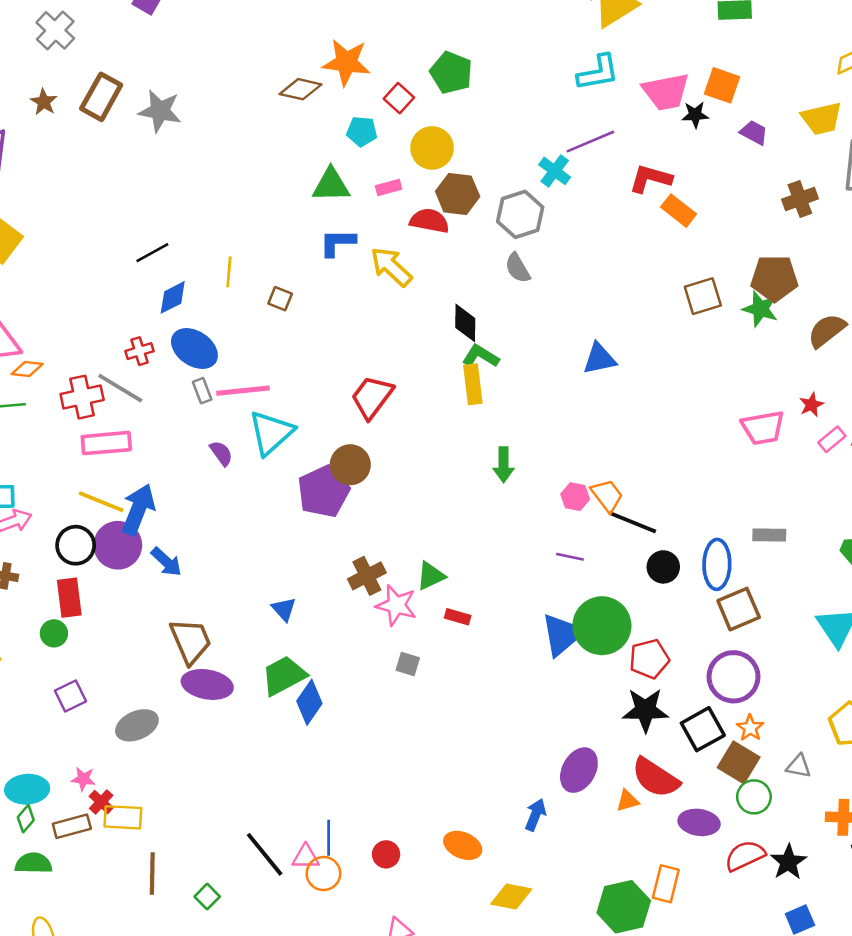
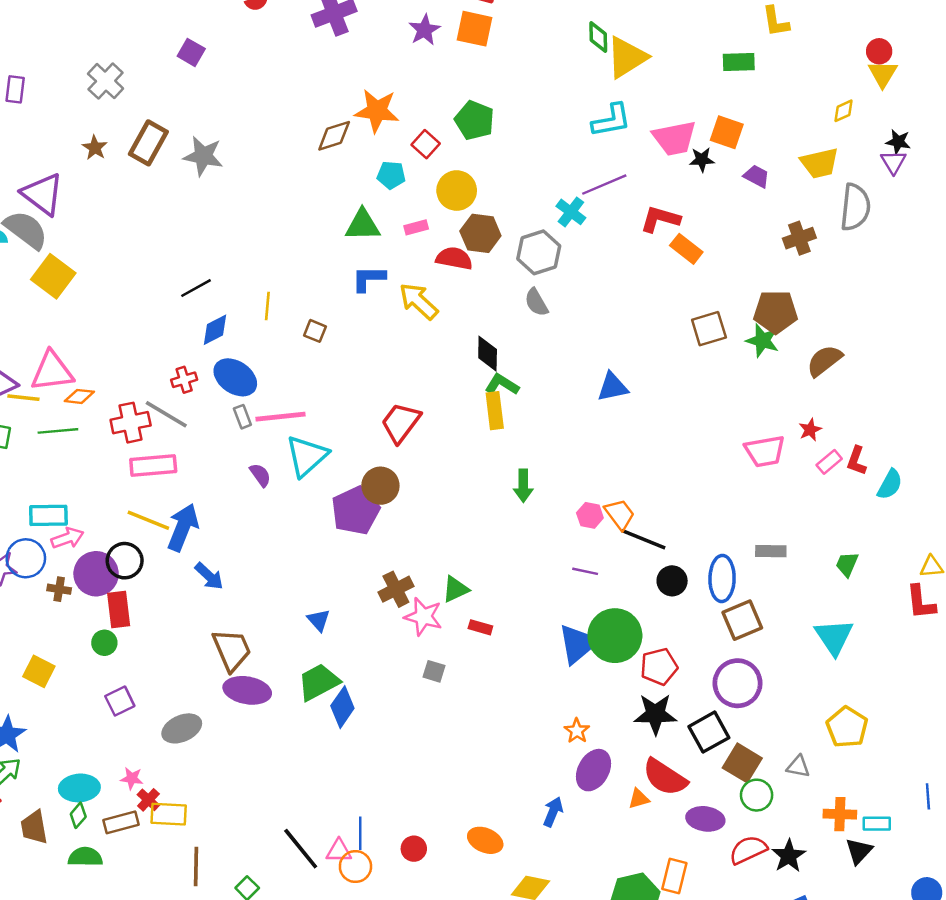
brown diamond: (300, 89) -> (334, 136), turned -30
purple circle: (118, 545) -> (96, 574), moved
orange star: (750, 728) -> (577, 731), moved

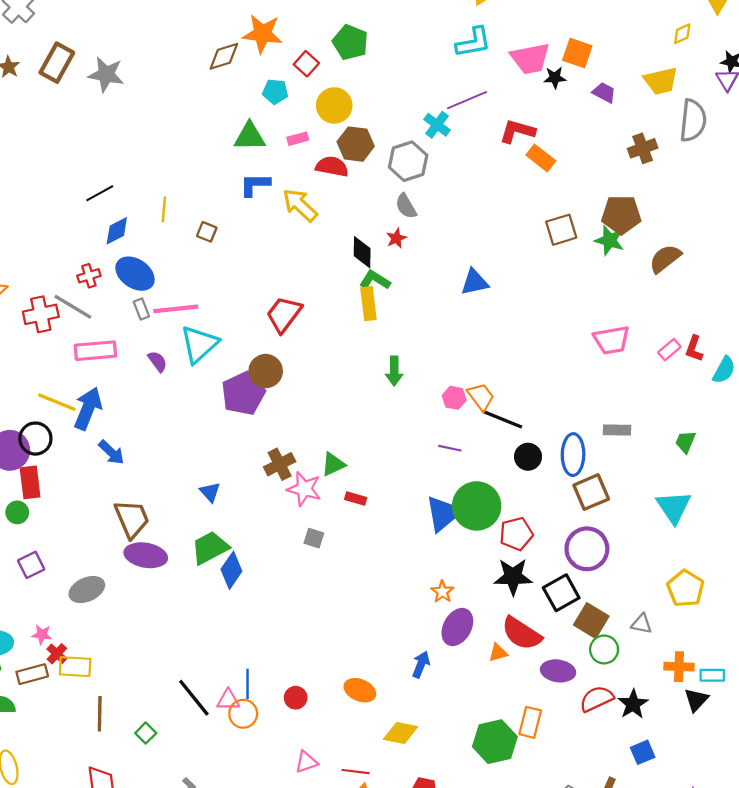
red star: (810, 430) -> (396, 238), moved
pink rectangle: (153, 465) -> (95, 351), moved

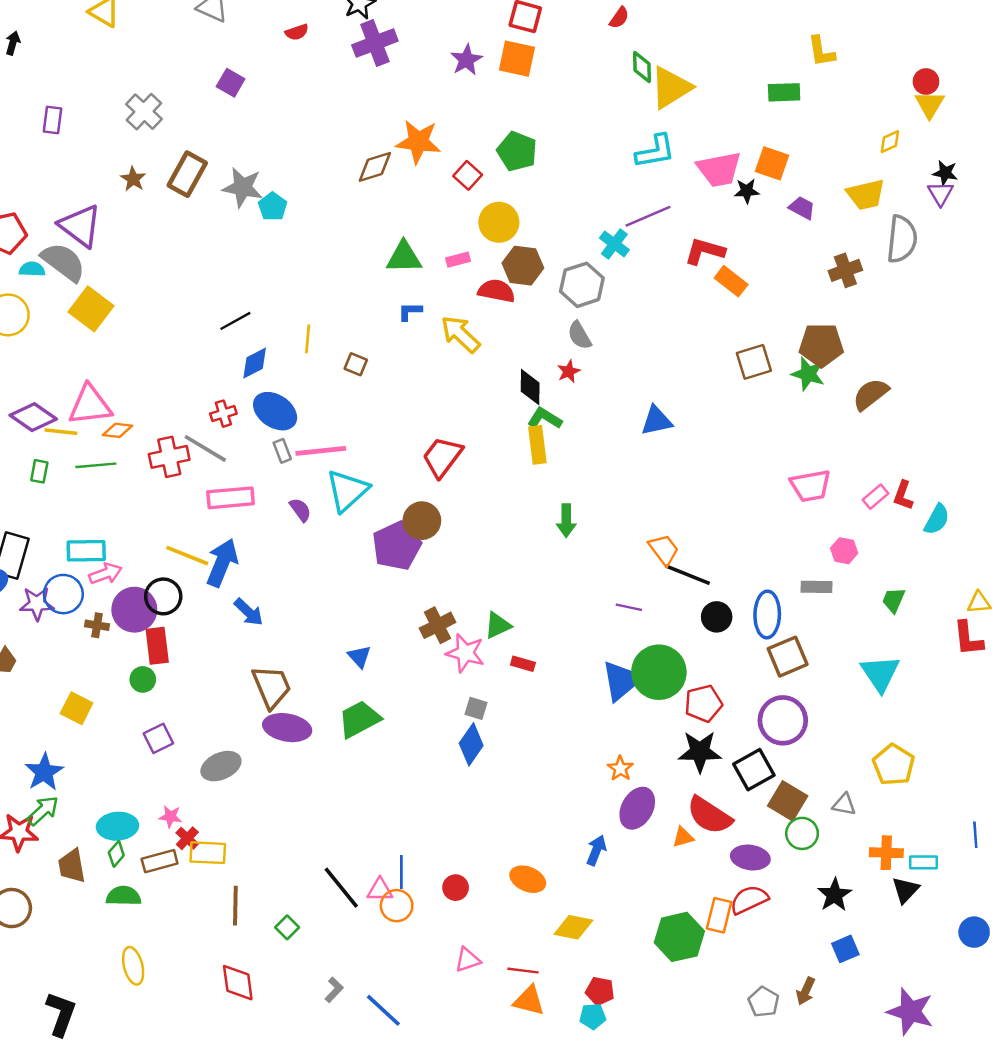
cyan pentagon: (275, 92) -> (273, 207), moved, turned 30
blue L-shape: (255, 185) -> (410, 311), size x0.7
pink hexagon: (454, 398) -> (844, 551), moved
blue diamond: (231, 570) -> (471, 744), moved
red semicircle: (597, 699) -> (749, 900), moved

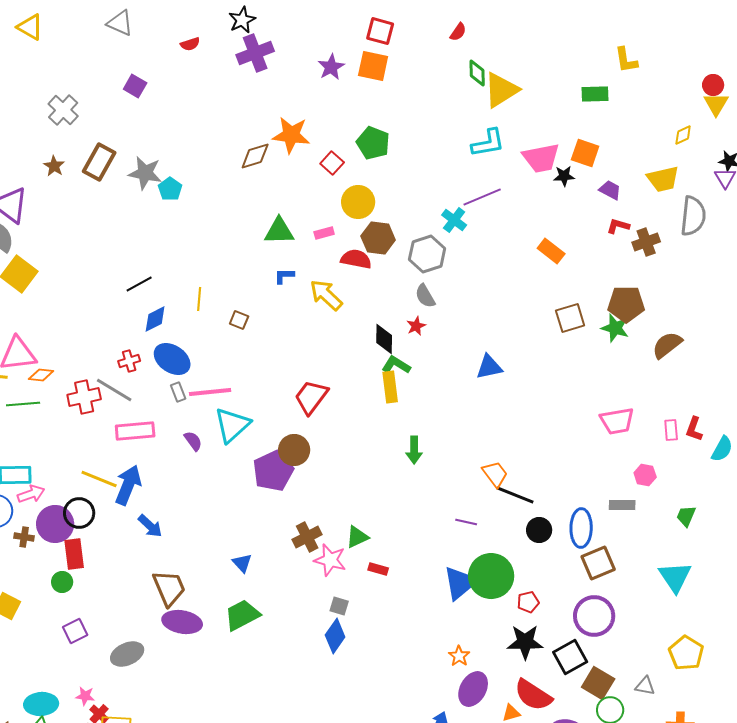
red L-shape: (705, 251) -> (618, 226), moved, size x0.7
pink rectangle: (875, 497) -> (671, 430), turned -55
red pentagon: (703, 704) -> (528, 602), size x0.7

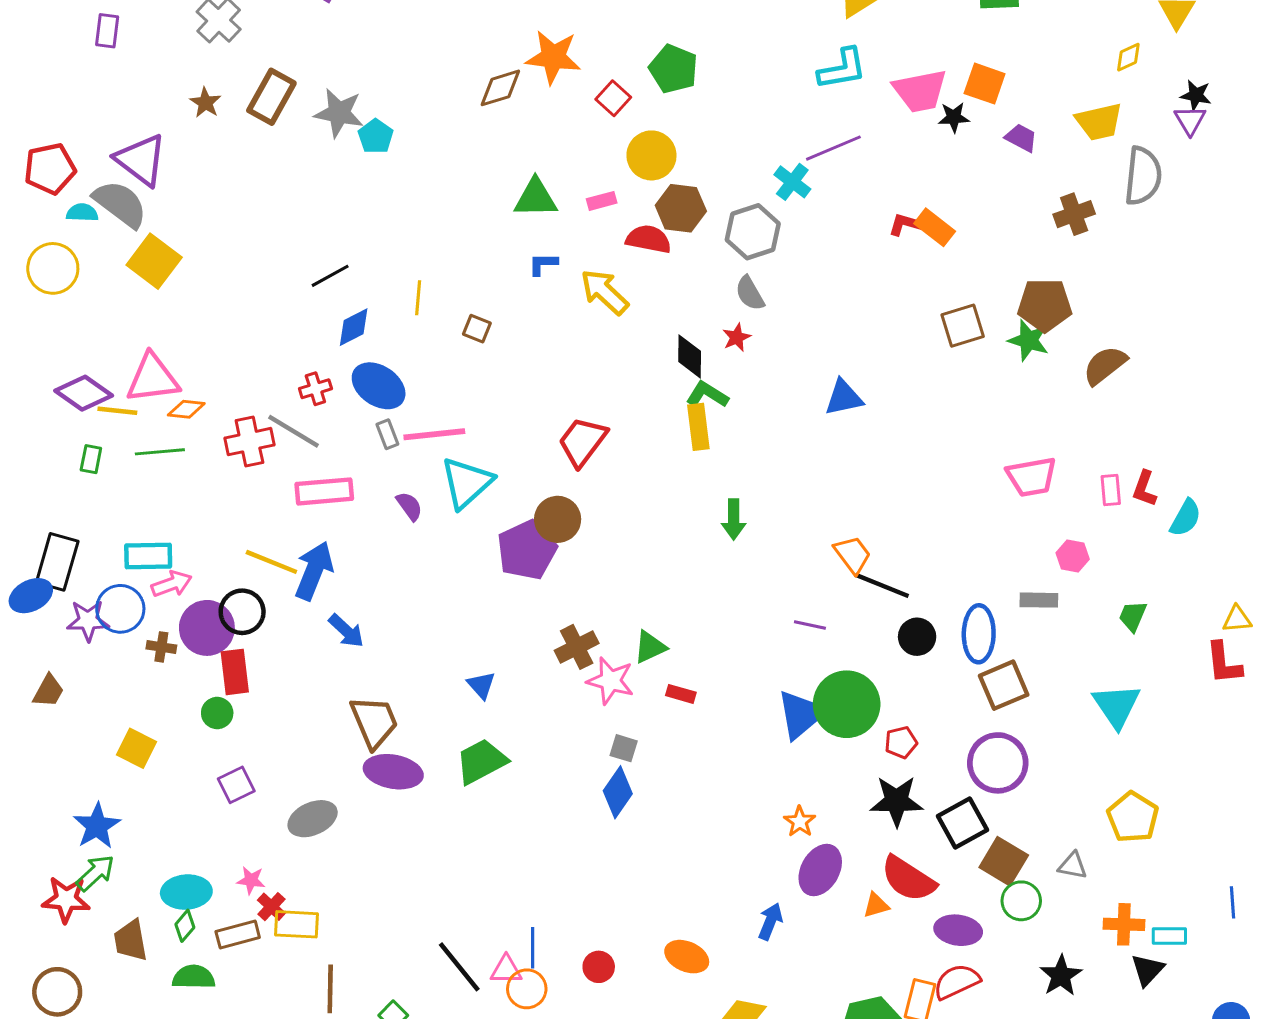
red L-shape: (618, 226) -> (905, 224), moved

